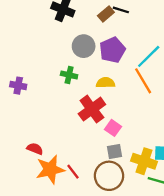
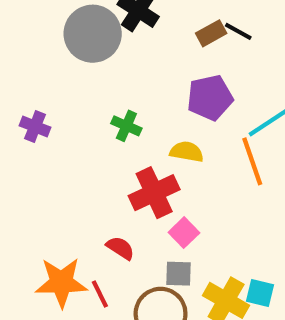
gray circle: (84, 46) -> (93, 34), moved, size x1.4
red semicircle: (35, 149) -> (120, 248), moved

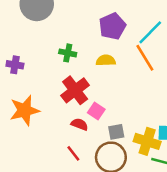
red cross: (154, 193) -> (75, 90), moved
pink square: (184, 233) -> (96, 111), moved
orange star: (61, 282) -> (25, 110), moved

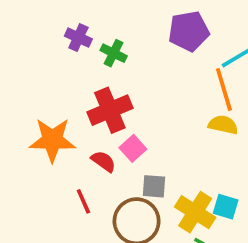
yellow semicircle: (106, 60) -> (223, 125), moved
purple cross: (15, 65) -> (78, 38), moved
orange star: (25, 110) -> (52, 140), moved

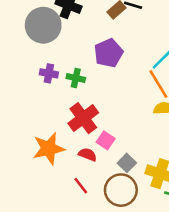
purple pentagon: (189, 31) -> (108, 53), moved
gray square: (154, 186) -> (127, 163), turned -36

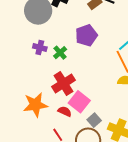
green cross: (76, 78) -> (60, 53), turned 32
pink square: (106, 140) -> (79, 102), size x1.5

